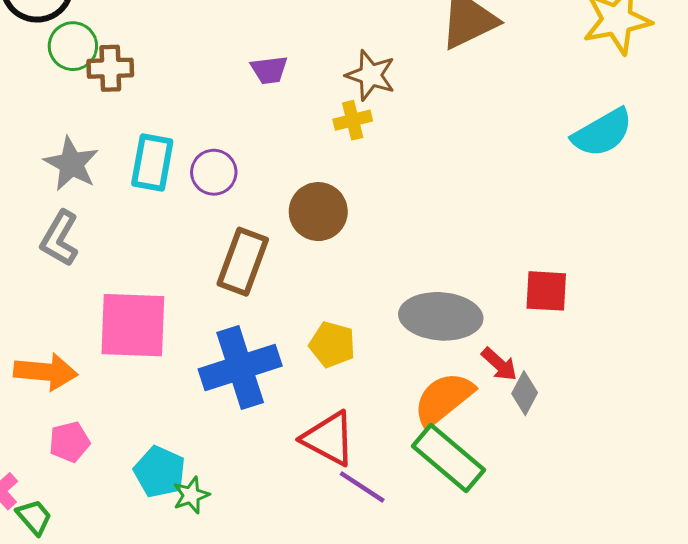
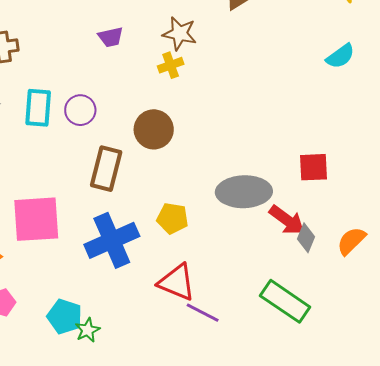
cyan semicircle: (602, 133) -> (340, 56), size x0.7
red arrow: (499, 364) -> (287, 220), size x1.4
orange semicircle: (443, 399) -> (351, 241), moved, size x0.7
green rectangle: (449, 458) -> (285, 301), moved

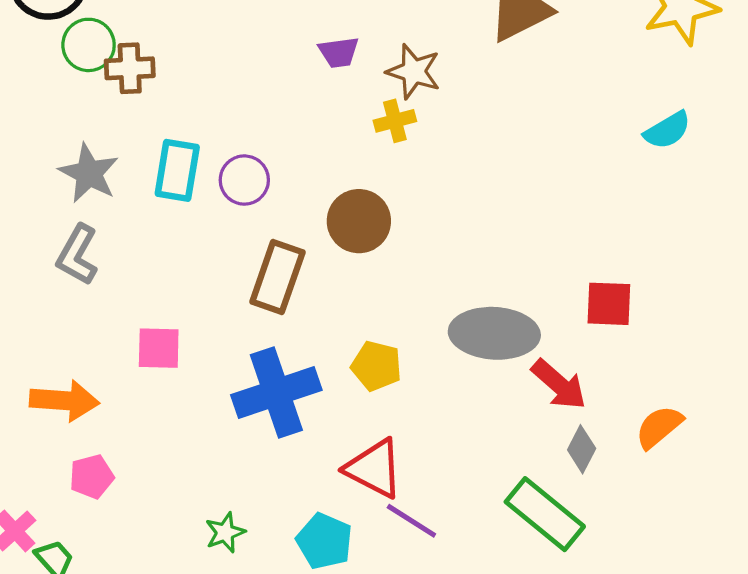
purple trapezoid: (111, 37) -> (339, 52), moved
pink square: (36, 219) -> (159, 348), size x0.6
gray diamond: (306, 238) -> (582, 449), moved
cyan pentagon: (65, 317) -> (324, 541), moved

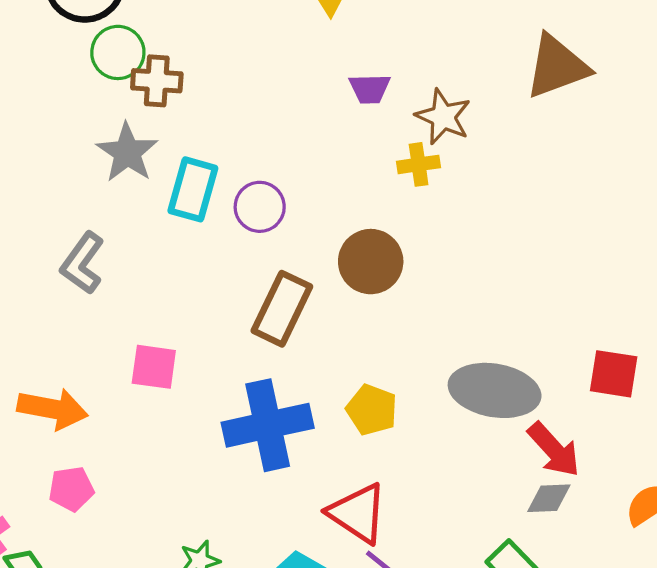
gray star: (89, 173) -> (127, 153), moved
gray diamond: (582, 449) -> (549, 498), moved, turned 54

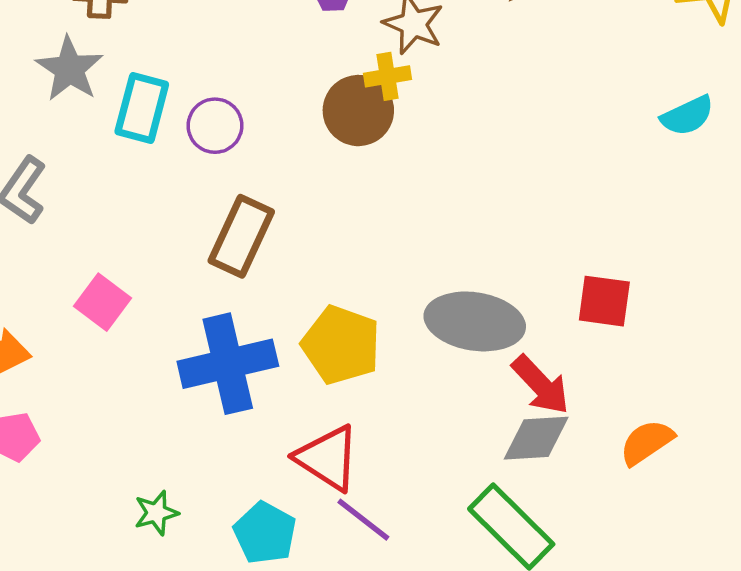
brown circle: (371, 262) -> (358, 111), moved
pink square: (154, 367) -> (103, 302), turned 30
yellow pentagon: (372, 410) -> (341, 345), size x1.4
gray diamond: (549, 498) -> (536, 438), size x1.4

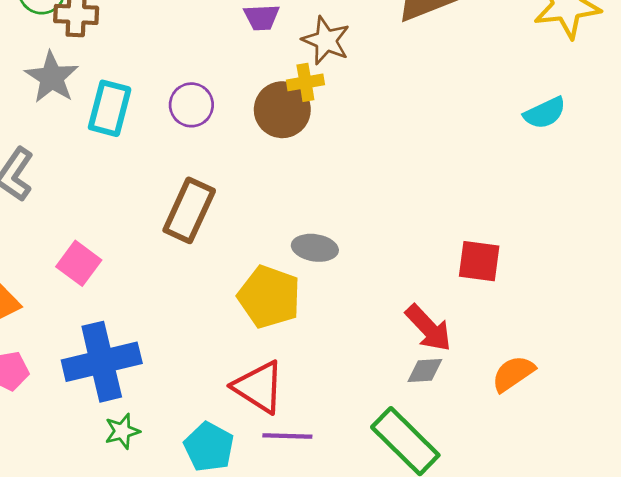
purple circle: (215, 126) -> (191, 105), moved
gray ellipse: (475, 321) -> (315, 248), moved, size x0.6
blue cross: (228, 364) -> (102, 362), moved
gray diamond: (536, 438) -> (425, 371), size x0.7
purple line: (363, 520) -> (287, 436), turned -36

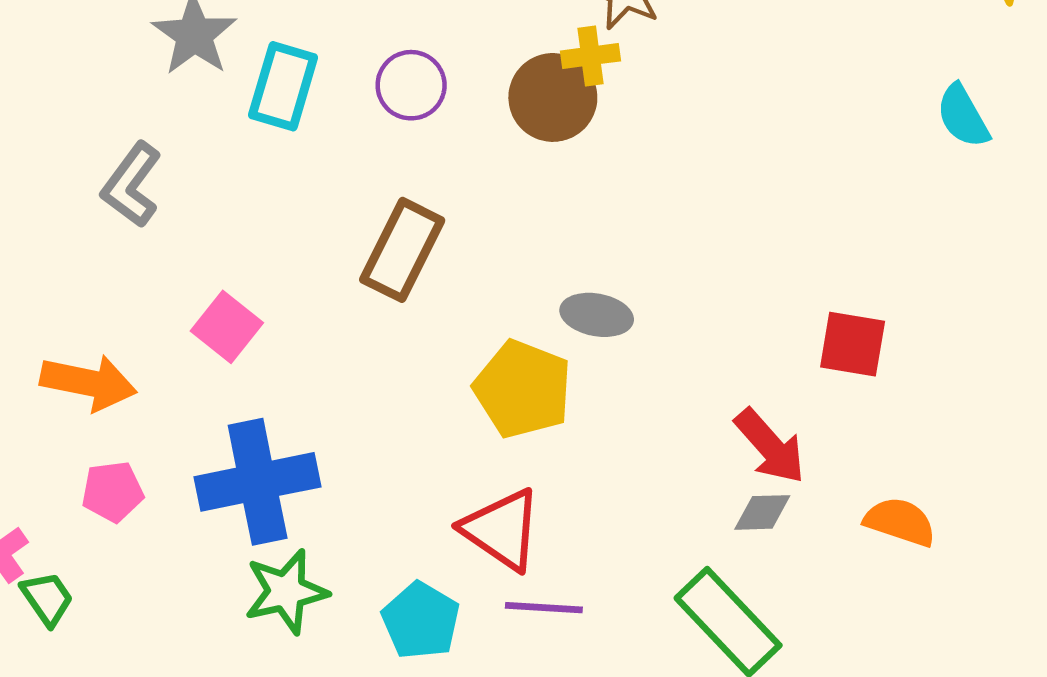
cyan semicircle: (545, 113) -> (963, 116), turned 84
orange semicircle: (513, 374) -> (900, 522), turned 51
green star: (122, 431) -> (286, 592), size x1.5

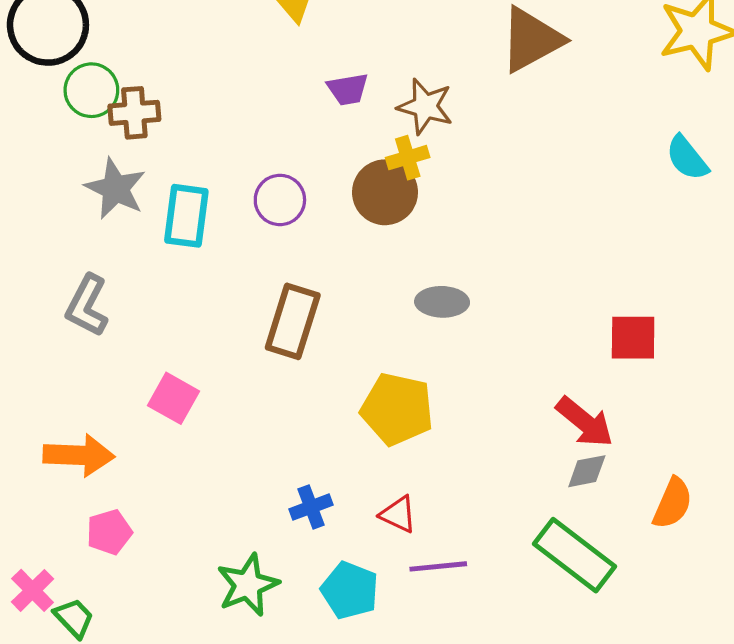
gray ellipse: (597, 315) -> (442, 302), moved
blue cross: (258, 482) -> (311, 507), moved, size x0.5
orange semicircle: (900, 522) -> (673, 503), moved, turned 104
red triangle: (502, 530) -> (398, 514), size x0.6

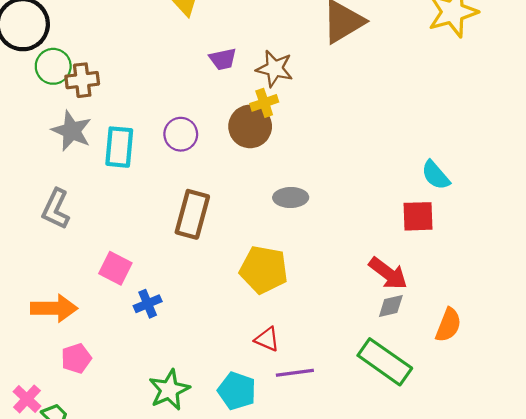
cyan semicircle: (687, 158) -> (436, 175), moved
blue cross: (311, 507) -> (148, 304), moved

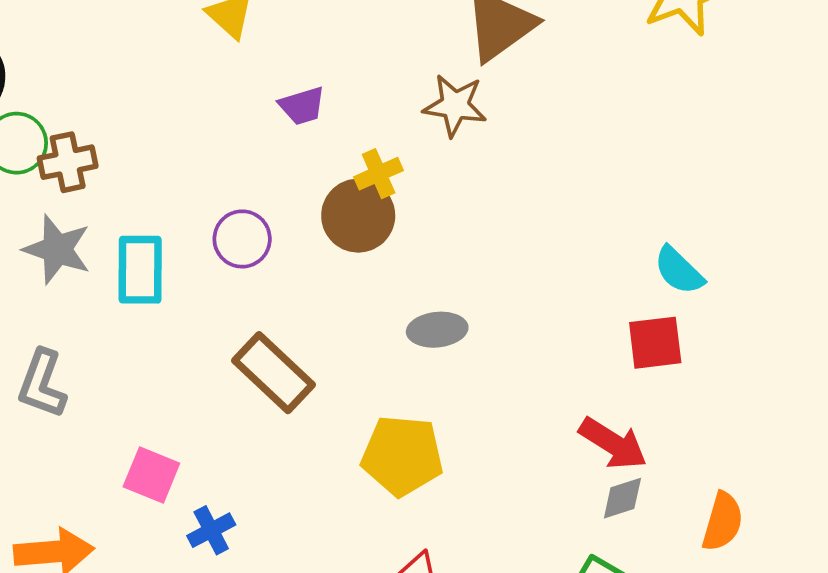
brown star: (275, 69) -> (455, 105), moved
brown rectangle: (192, 214) -> (273, 373), turned -57

